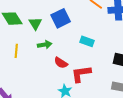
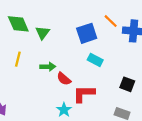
blue square: (61, 18) -> (87, 33), moved
green arrow: (45, 45) -> (48, 67), moved

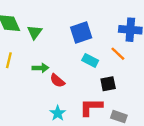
orange line: (111, 21) -> (118, 54), moved
black square: (127, 84) -> (108, 84), moved, turned -32
red L-shape: (84, 94) -> (91, 107), moved

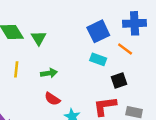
blue square: (81, 33) -> (98, 31), moved
red semicircle: (57, 81) -> (52, 99), moved

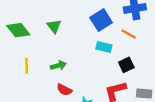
green triangle: (39, 38) -> (54, 26), moved

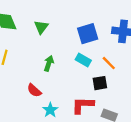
orange line: (129, 34) -> (109, 63), moved
green arrow: (58, 65) -> (49, 63), moved, turned -72

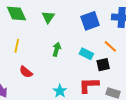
cyan rectangle: (83, 60) -> (86, 54), moved
red semicircle: (34, 90) -> (26, 72), moved

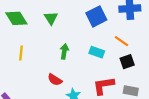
black square: (103, 65) -> (127, 62), moved
red semicircle: (26, 72) -> (55, 80), moved

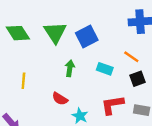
blue square: (96, 16) -> (87, 37), moved
green triangle: (51, 18) -> (55, 32), size x1.5
yellow line: (21, 53) -> (23, 81), moved

